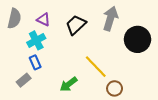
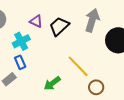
purple triangle: (44, 20) -> (36, 21), moved

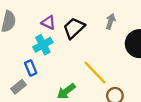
gray arrow: (92, 20) -> (110, 21), size x0.6
cyan cross: (21, 41) -> (43, 45), moved

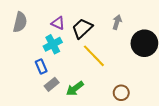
yellow line: (95, 72) -> (94, 56), moved
gray rectangle: (19, 87) -> (52, 84), moved

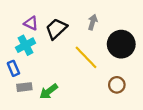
yellow line: (94, 56) -> (86, 57), moved
gray rectangle: (52, 84) -> (24, 87), turned 32
brown circle: (121, 93) -> (117, 85), moved

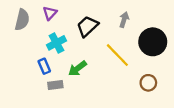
purple triangle: (31, 23) -> (50, 13), moved, turned 48
green arrow: (49, 91) -> (77, 68), moved

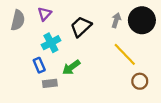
black circle: (153, 42) -> (142, 20), moved
yellow line: (117, 55) -> (125, 54), moved

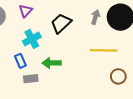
yellow line: (125, 54) -> (104, 50), turned -45
green arrow: (71, 67) -> (52, 63), turned 36

